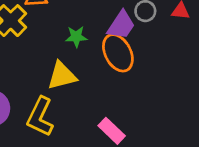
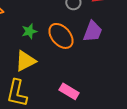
purple trapezoid: (121, 25) -> (93, 31), moved

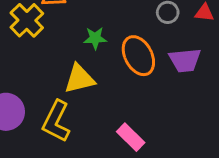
purple trapezoid: (93, 31) -> (185, 60), turned 50

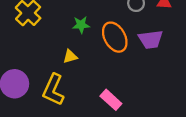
yellow triangle: (79, 79) -> (70, 56), size x0.6

